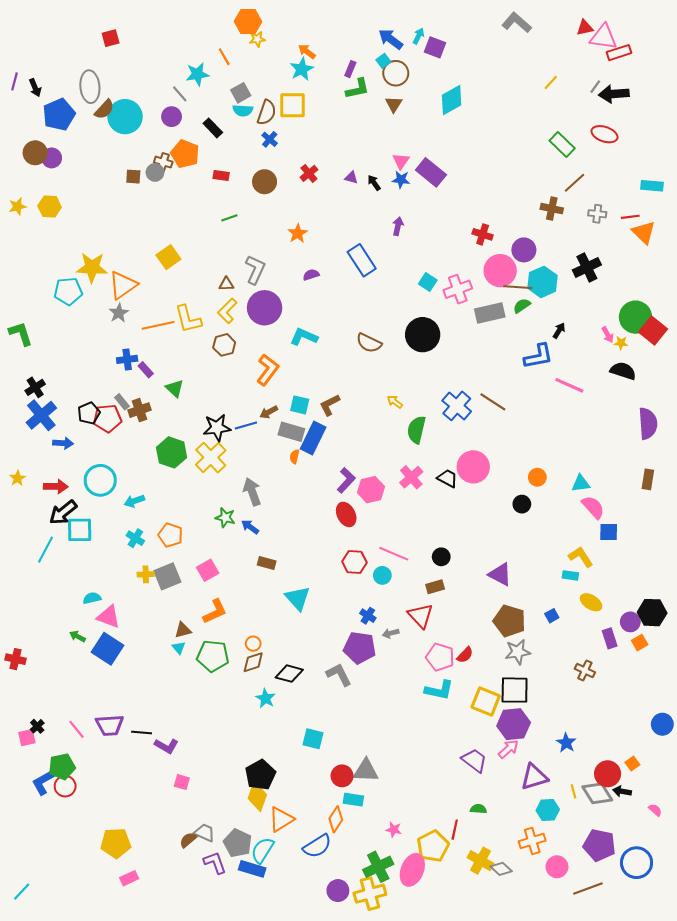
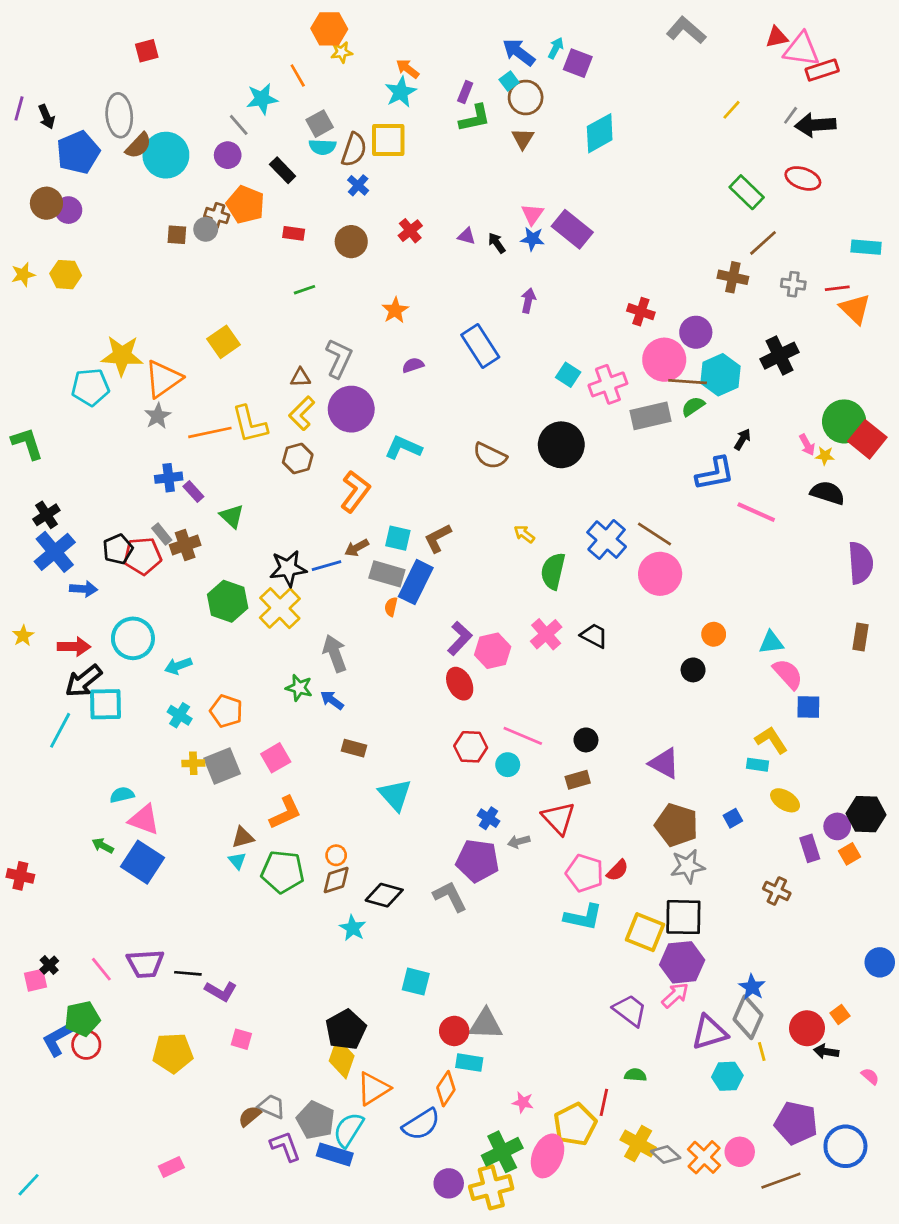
pink circle: (473, 467) -> (660, 574), moved
gray diamond: (597, 793) -> (748, 1017), moved, turned 56
orange cross: (532, 841) -> (704, 1157), moved, turned -30
yellow pentagon: (116, 843) -> (173, 1053), moved

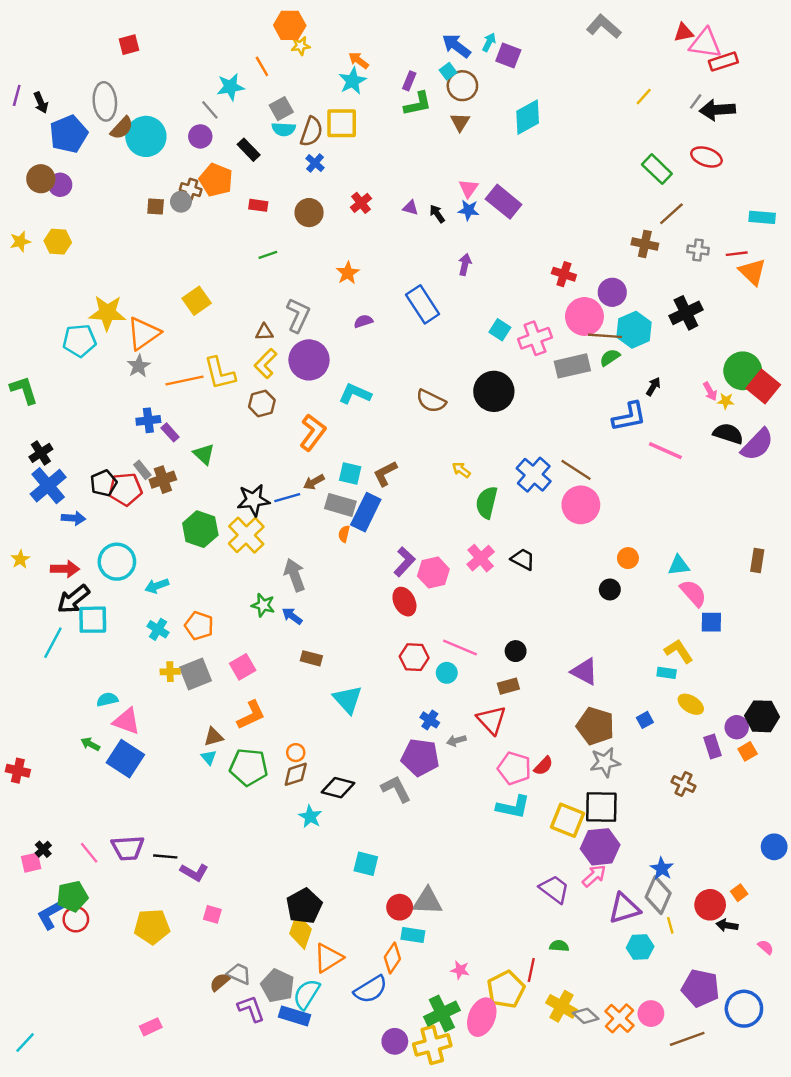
purple semicircle: (861, 563) -> (757, 445), moved, turned 48

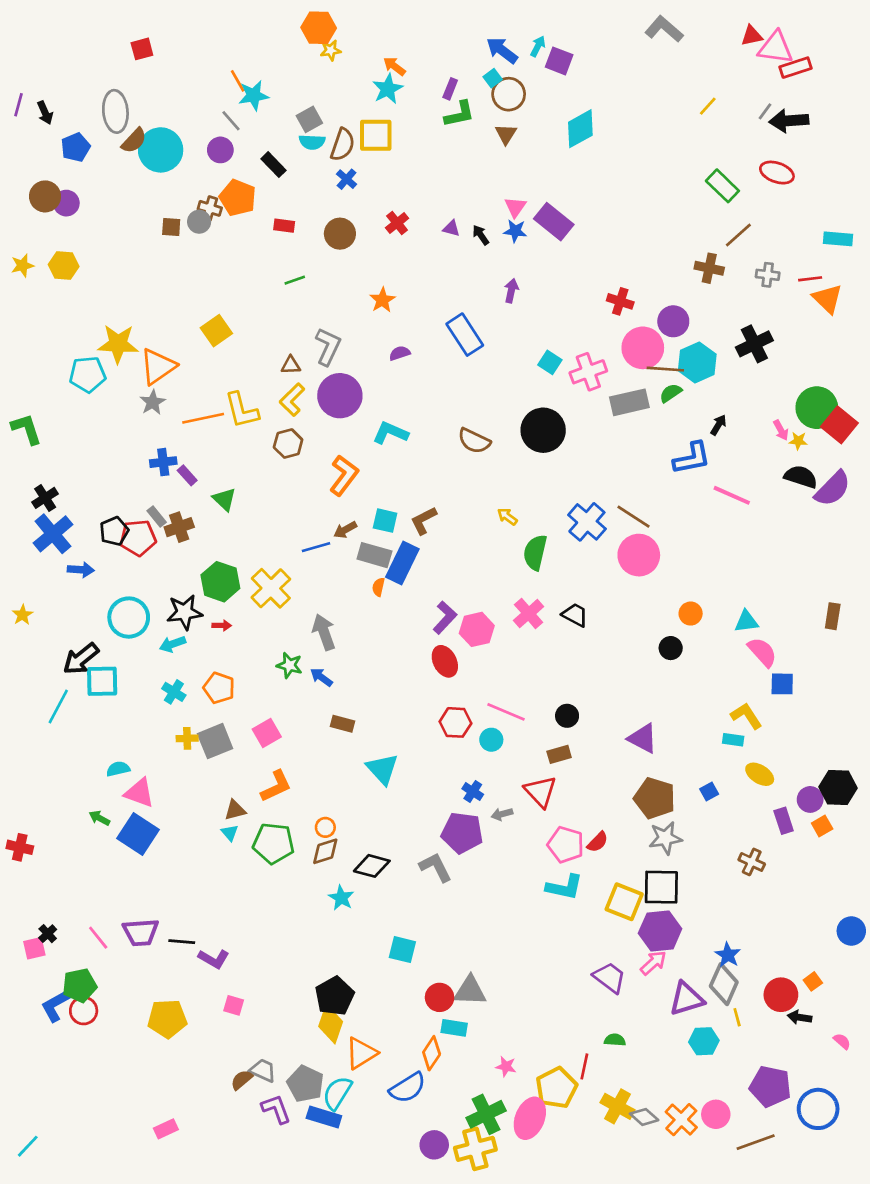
orange line: (262, 66) -> (238, 81), moved
blue pentagon: (69, 134) -> (76, 147), size x0.7
black star: (253, 500) -> (184, 612), moved
red arrow: (65, 569) -> (222, 625), moved, size x0.6

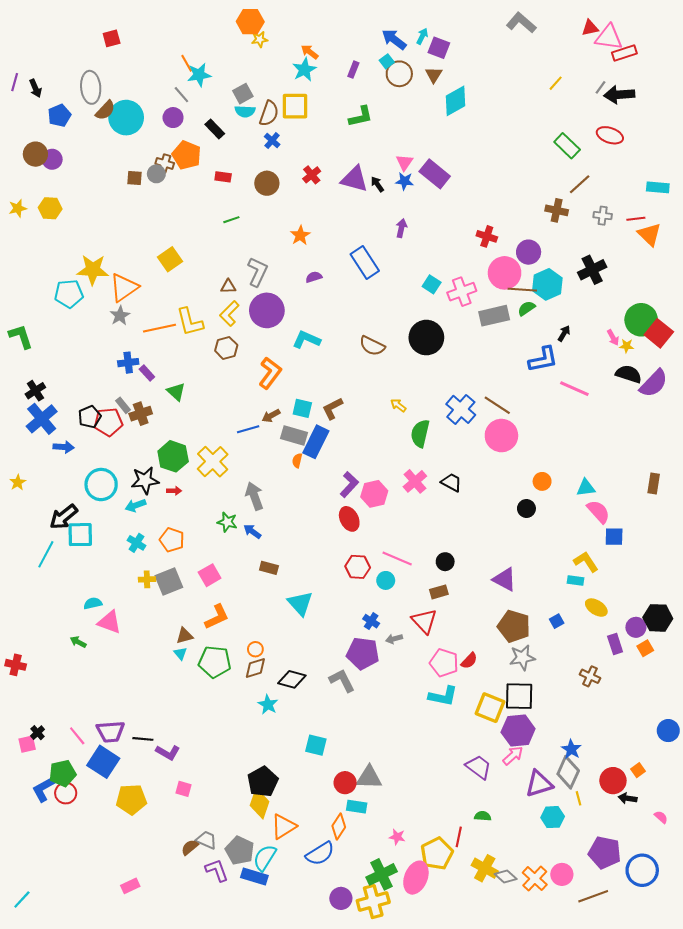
green L-shape: (459, 114) -> (361, 117), moved
brown triangle: (506, 134) -> (434, 75), moved
purple triangle: (451, 228) -> (354, 179), size x2.0
blue square: (138, 834) -> (103, 762), moved

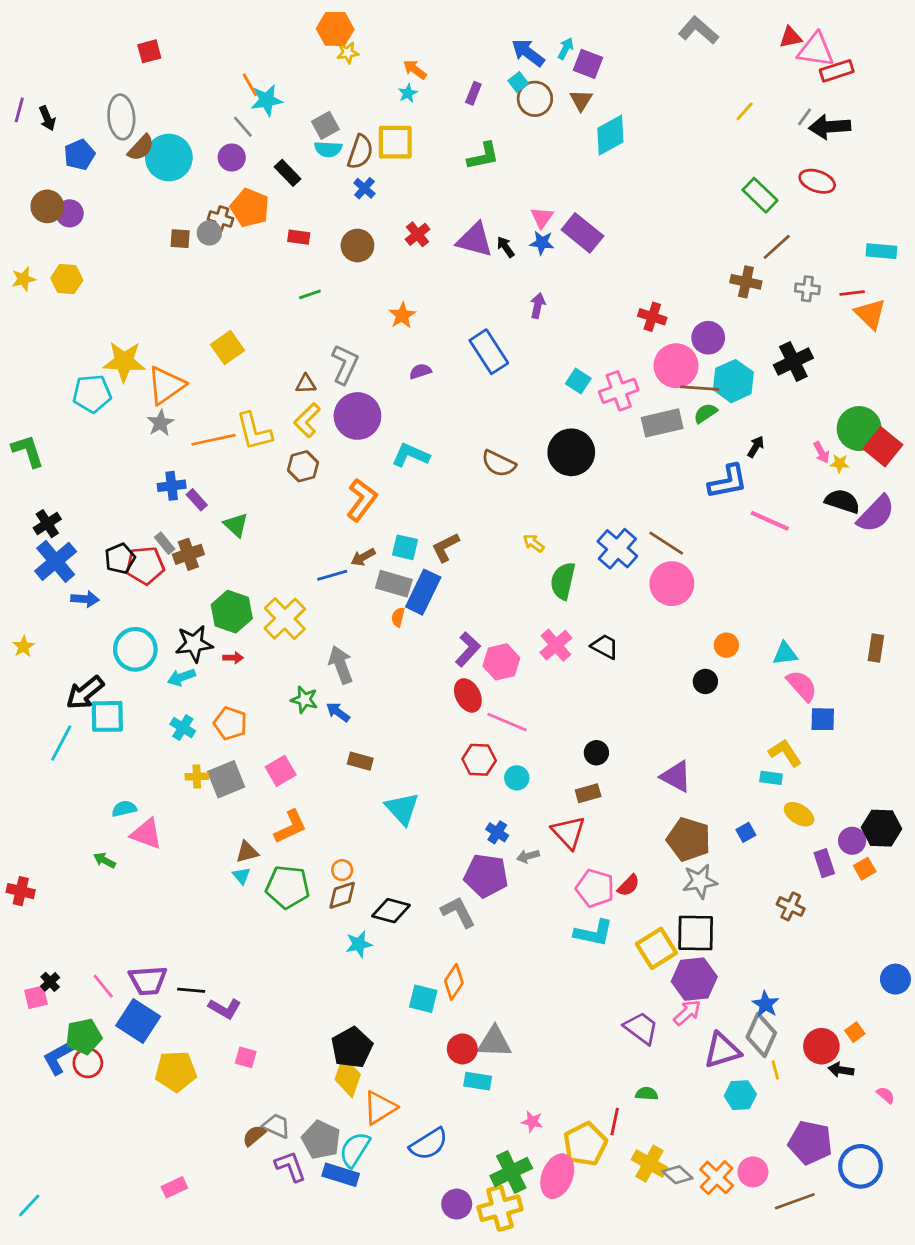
cyan star: (304, 70) -> (408, 93), size x0.6
pink line: (397, 559) -> (507, 722), moved
cyan star: (268, 704) -> (359, 944), turned 30
yellow square: (490, 708) -> (656, 948), turned 36
orange diamond: (339, 826) -> (454, 982), moved

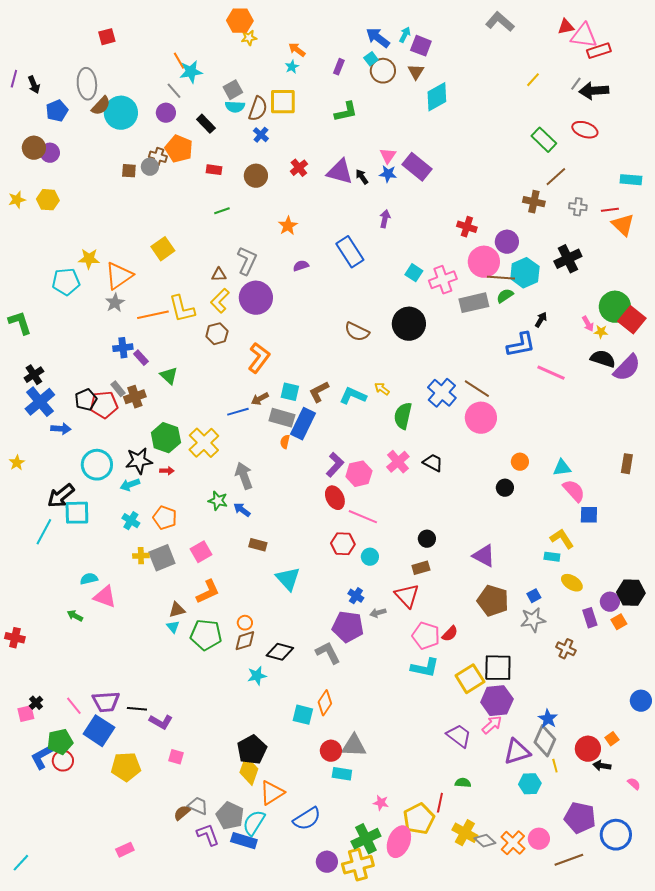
yellow star: (124, 361) -> (89, 259), size x0.7
cyan L-shape: (411, 455) -> (353, 396), moved
gray star: (700, 881) -> (533, 620), moved

